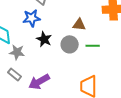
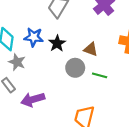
blue star: (32, 18) -> (34, 37), moved
black star: (44, 39) -> (57, 43), moved

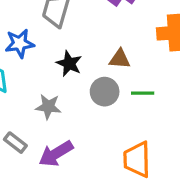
blue star: (34, 37) -> (20, 43), moved
gray star: (17, 62) -> (48, 107), moved

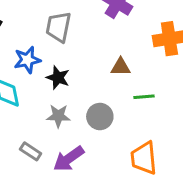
black star: (69, 64) -> (58, 78), moved
gray circle: (105, 92) -> (100, 117), moved

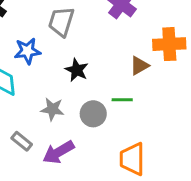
brown triangle: (121, 67) -> (139, 66), moved, turned -36
black star: (58, 78) -> (77, 70), moved
green line: (144, 97) -> (122, 100), moved

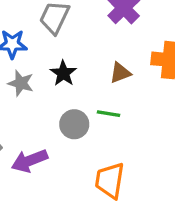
brown triangle: (139, 66) -> (120, 73), moved
gray star: (52, 109) -> (21, 83), moved

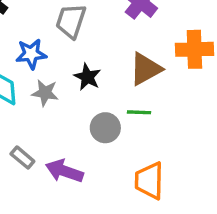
brown triangle: (120, 73) -> (145, 69), size x1.5
purple arrow: (30, 161) -> (64, 171), turned 48

